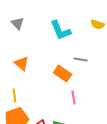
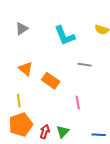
gray triangle: (18, 23) -> (22, 29), turned 40
orange rectangle: (63, 73) -> (51, 81), moved

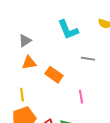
gray triangle: (22, 29) -> (25, 41), moved
orange triangle: (26, 69) -> (29, 63), turned -49

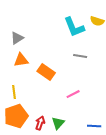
cyan L-shape: (68, 30) -> (74, 27), moved
pink line: (81, 97) -> (73, 94), turned 72

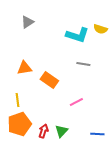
cyan L-shape: (74, 27) -> (77, 35), turned -50
gray triangle: (17, 38) -> (27, 22), moved

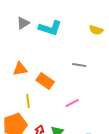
cyan L-shape: (77, 35) -> (50, 28), moved
yellow line: (17, 100) -> (28, 101), moved

